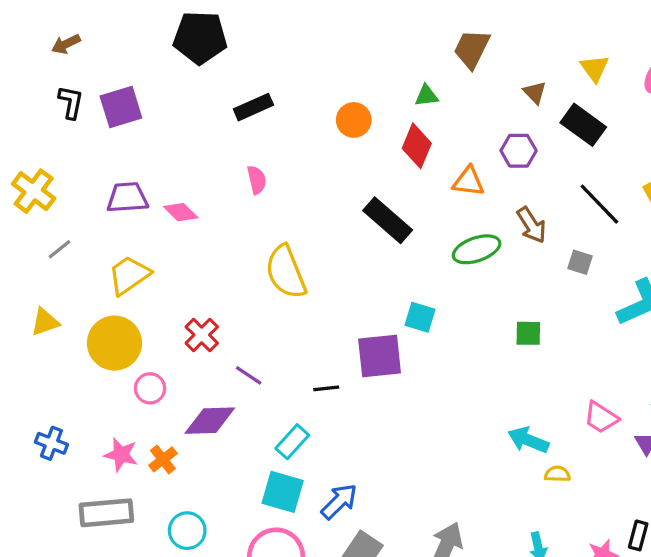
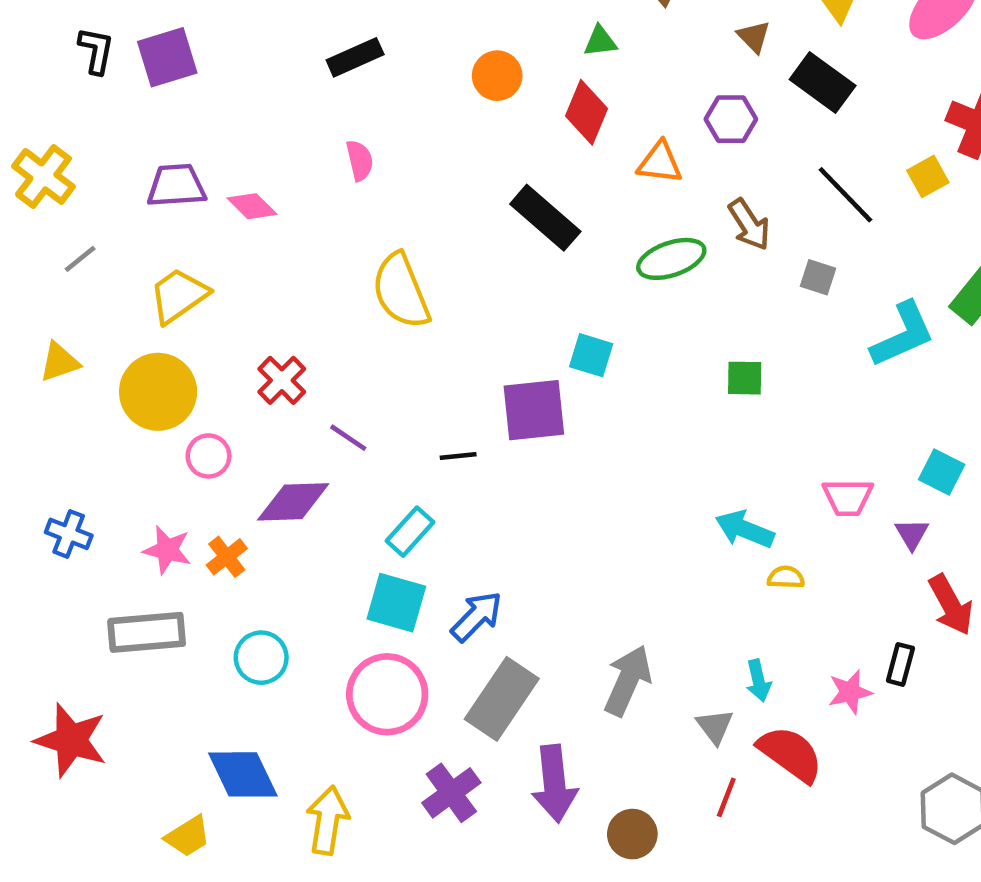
pink trapezoid: (601, 417) -> (848, 497), turned -33

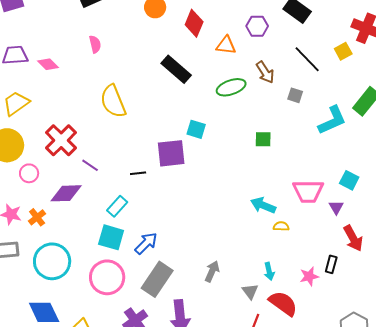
red cross: (282, 380) -> (61, 140), size x1.5
pink trapezoid: (848, 497) -> (308, 191), size x1.4
cyan circle: (261, 658) -> (52, 261), size x1.6
gray arrow: (628, 681) -> (212, 271), size x0.7

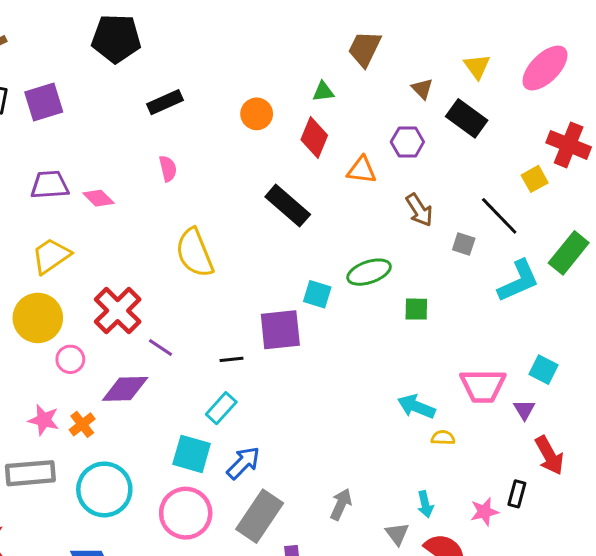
black line: (307, 59) -> (499, 216), moved
green ellipse: (231, 87) -> (369, 272), moved
cyan rectangle: (117, 206) -> (221, 408), moved

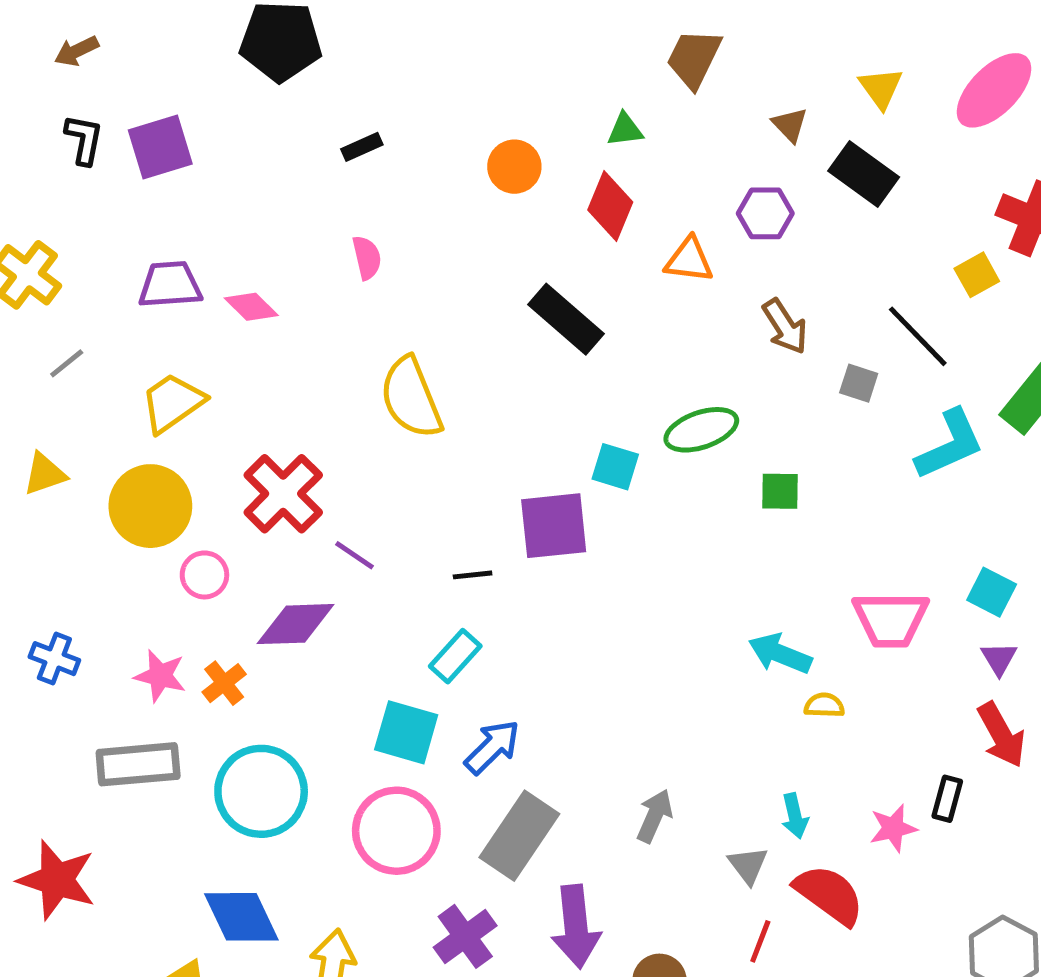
black rectangle: (165, 102) -> (362, 147), size x0.7
purple triangle: (524, 410) -> (999, 659), moved

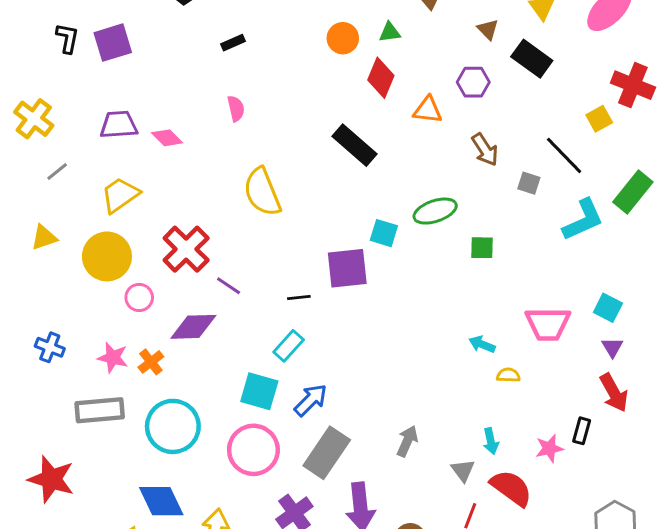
orange circle: (514, 167) -> (343, 38), moved
cyan arrow: (780, 654) -> (482, 344), size x0.7

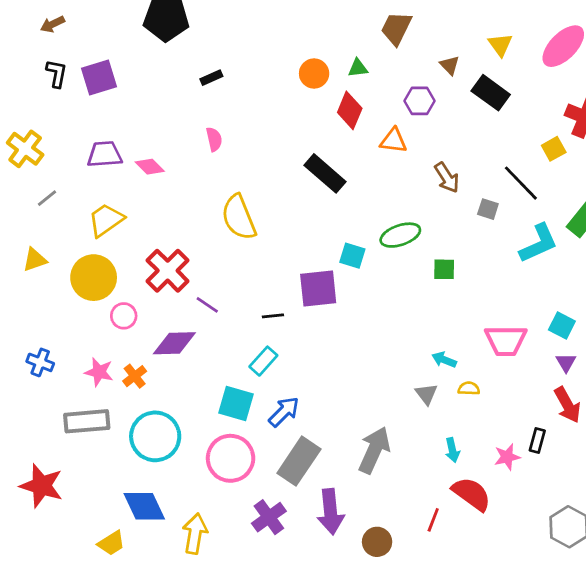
purple hexagon: (473, 82) -> (419, 101), moved
gray arrow: (407, 441) -> (374, 450), size x1.6
gray triangle: (463, 470) -> (426, 394), moved

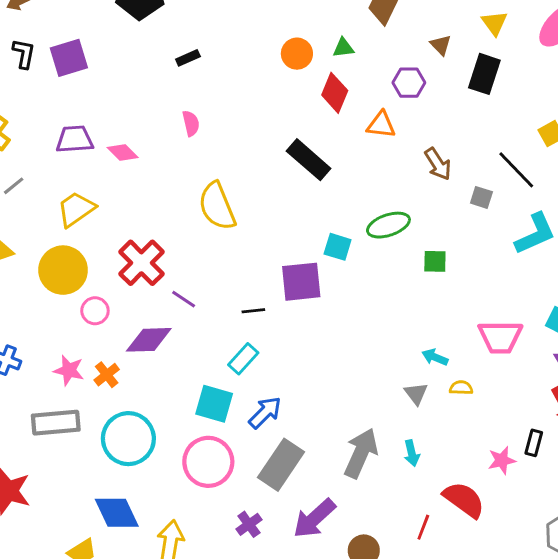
black rectangle: (491, 93) -> (484, 74), turned 72
cyan arrow: (452, 450) -> (412, 453), moved
purple arrow: (330, 512) -> (314, 519), turned 54
purple cross: (269, 517) -> (249, 524), size x0.7

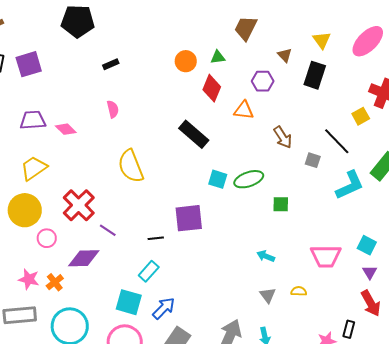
cyan square: (338, 247) -> (218, 179), moved
cyan arrow: (435, 357) -> (266, 256), moved

